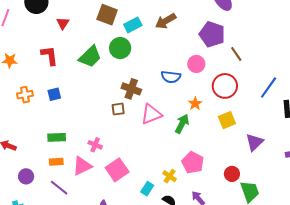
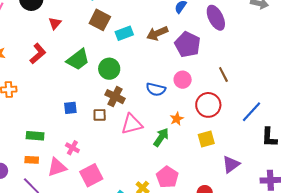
purple pentagon: (212, 34) -> (188, 44), moved
green circle: (120, 48) -> (109, 69), moved
red L-shape: (49, 56) -> (38, 54), turned 50
blue square: (54, 94) -> (70, 108), moved

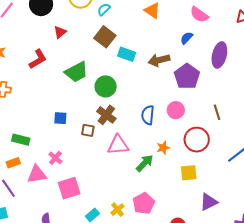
purple ellipse: (216, 18) -> (219, 55), turned 30
cyan rectangle: (124, 33) -> (127, 54), turned 30
blue semicircle: (156, 89) -> (148, 115), turned 72
orange rectangle: (32, 160) -> (13, 163), turned -32

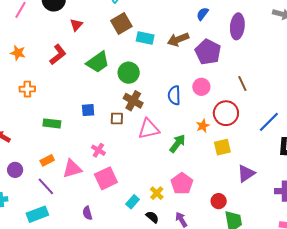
brown square: (105, 37) -> (121, 24), turned 30
green rectangle: (21, 140) -> (52, 123), moved
orange star: (163, 148) -> (203, 126), moved
pink cross: (55, 158) -> (98, 150), moved

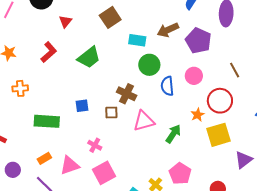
cyan rectangle: (145, 38) -> (137, 40), moved
green circle: (129, 73) -> (149, 65), moved
green rectangle: (52, 123) -> (47, 121), size x1.4
yellow square: (222, 147) -> (218, 135), size x1.4

